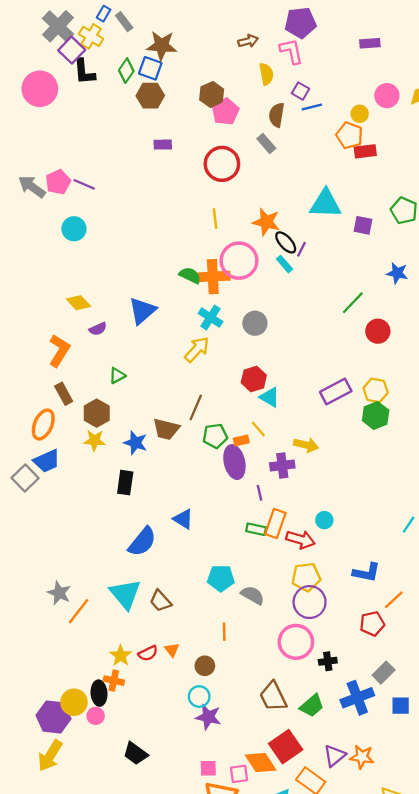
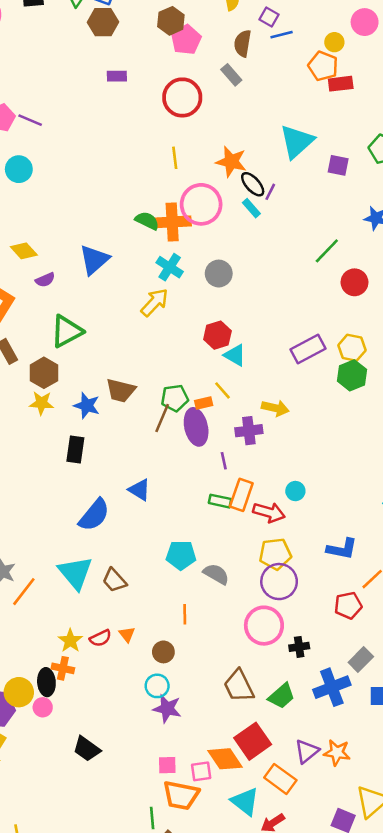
cyan triangle: (325, 204) -> (297, 141), turned -44
green triangle: (117, 376) -> (67, 331), size x1.8
brown line: (196, 407) -> (162, 418), moved

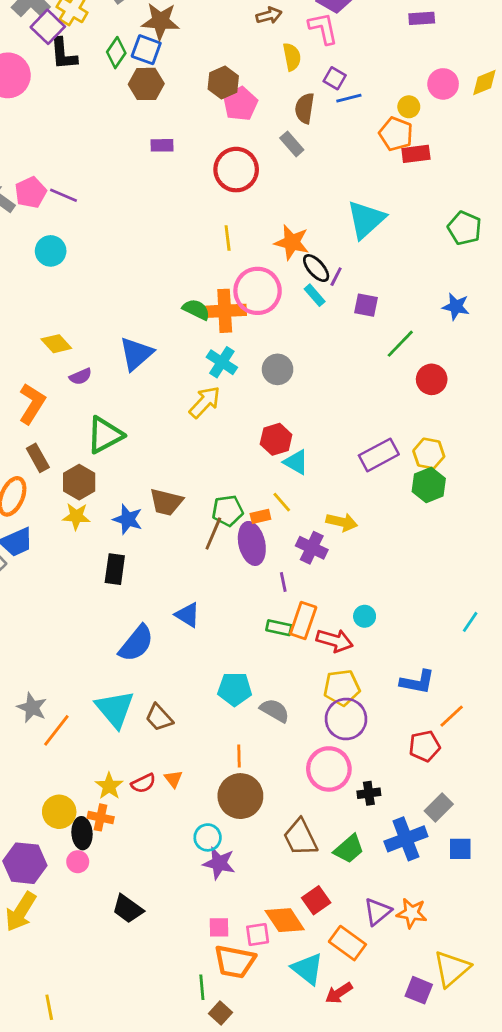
purple square: (338, 165) -> (366, 305), moved
purple cross: (249, 431) -> (312, 548), turned 32
brown circle: (163, 652) -> (240, 796), moved, size x1.8
yellow circle: (19, 692) -> (59, 812), moved
red square: (253, 741) -> (316, 900), size x0.7

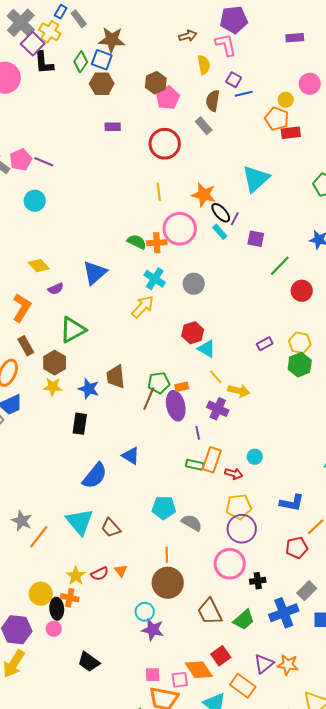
orange cross: (225, 311) -> (157, 243), size x0.7
purple rectangle: (379, 455) -> (265, 344), size x0.6
brown trapezoid: (166, 502) -> (116, 377), turned 70
yellow line: (282, 502) -> (216, 377), moved
red arrow: (335, 641) -> (234, 474), size x0.7

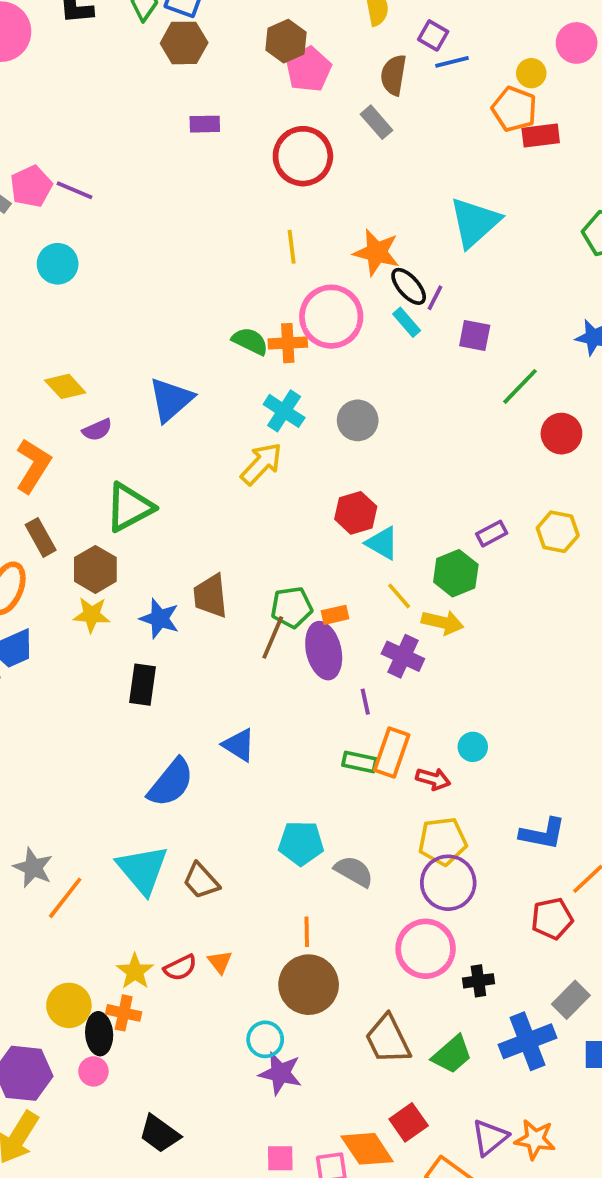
green hexagon: (300, 365) -> (456, 573), moved

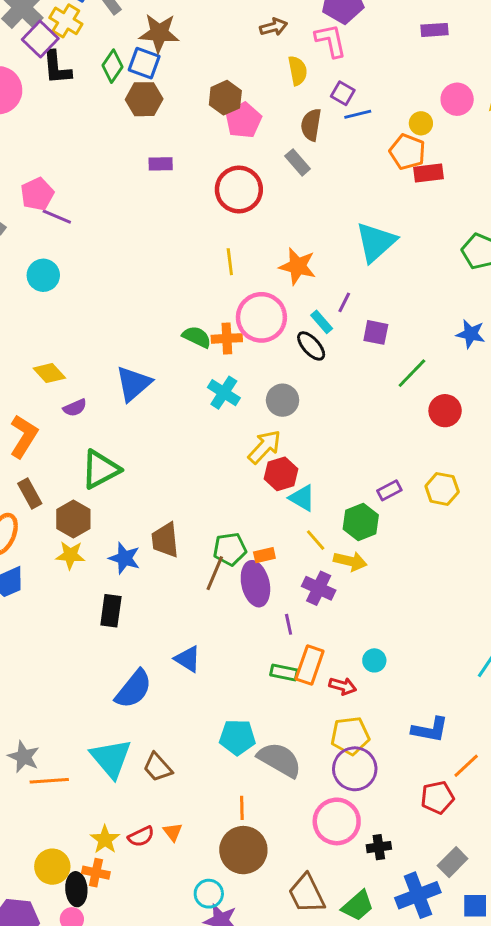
pink pentagon: (31, 186) -> (37, 194), moved
black ellipse: (409, 286) -> (311, 346), moved
yellow arrow: (261, 464) -> (264, 447), moved
gray semicircle: (354, 871) -> (280, 760), size x1.4
orange line: (65, 898) -> (49, 781), turned 48

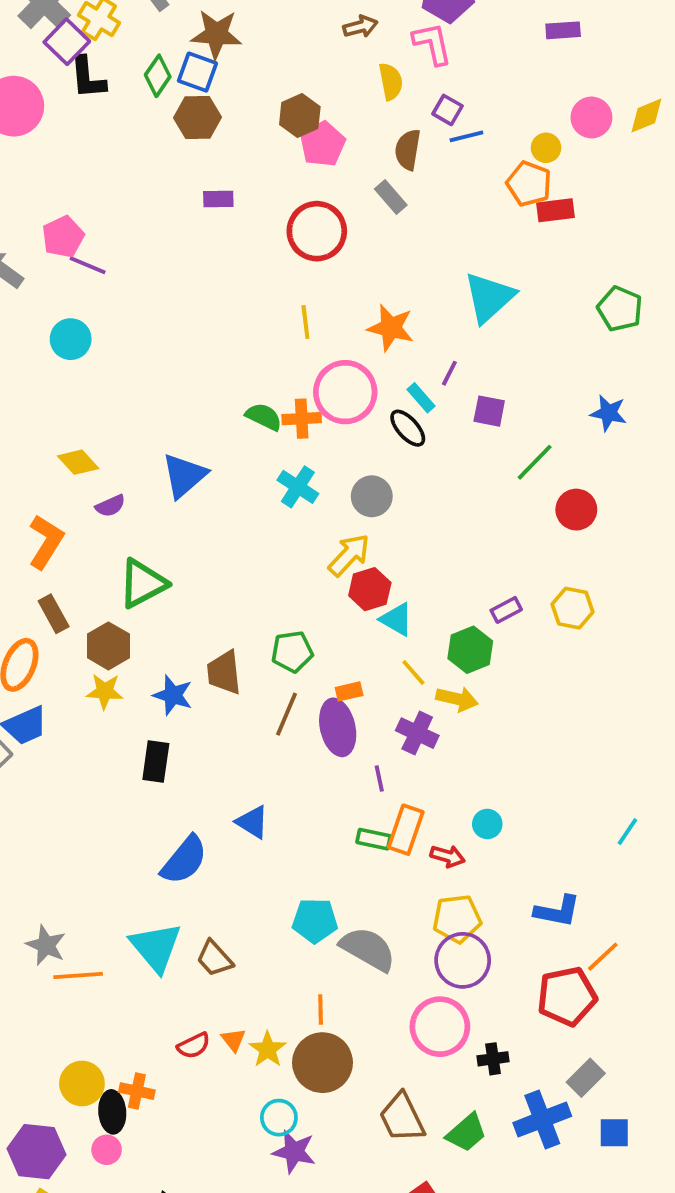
green pentagon: (230, 549) -> (292, 652), moved
red pentagon: (437, 797) -> (567, 996), size x1.4
yellow star: (105, 840) -> (268, 1049), moved

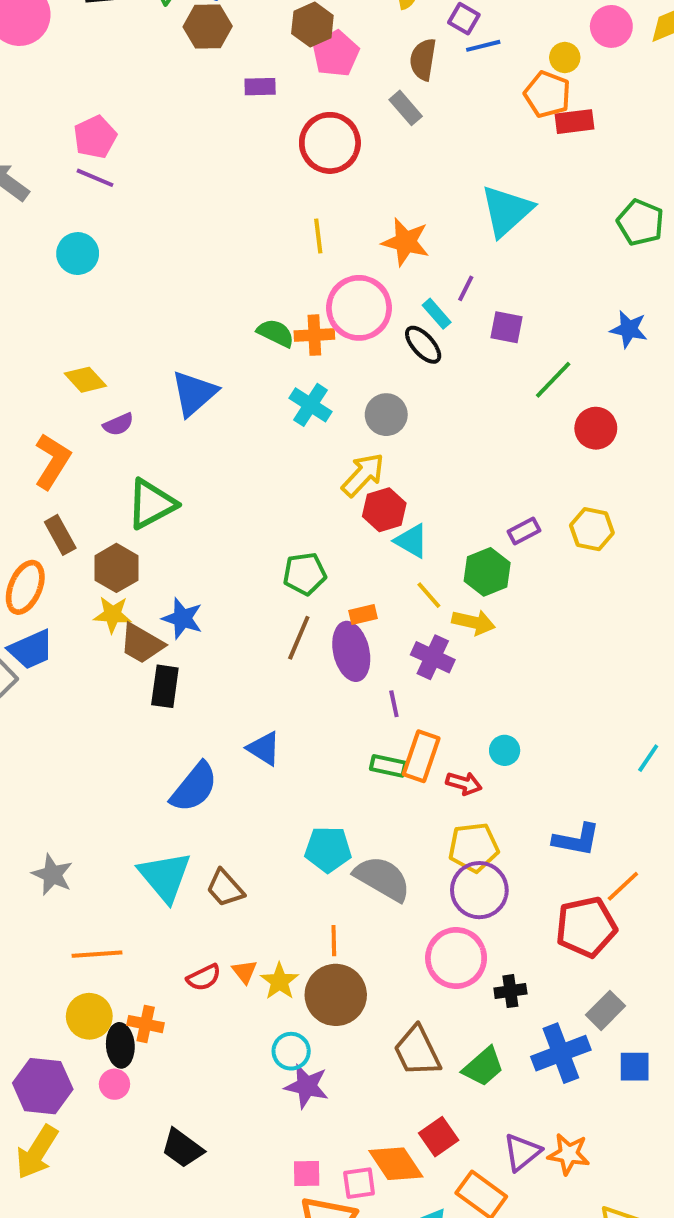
purple rectangle: (218, 199) -> (260, 87), moved
pink pentagon: (63, 237) -> (95, 137), moved
brown trapezoid: (224, 672) -> (142, 644), moved, turned -54
orange line: (78, 976) -> (97, 954), moved

